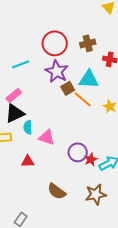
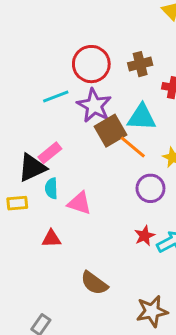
cyan line: (21, 64) -> (56, 97), moved
brown square: (68, 88) -> (111, 131), size x1.5
pink rectangle: (14, 95) -> (50, 153), moved
purple circle: (78, 152) -> (150, 188), moved
brown star: (96, 194) -> (152, 311), moved

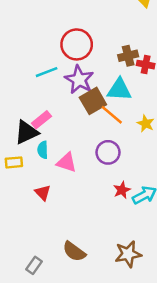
brown cross: (140, 64) -> (128, 56), moved
purple circle: (150, 188) -> (108, 152), moved
red triangle: (51, 239) -> (43, 193), turned 48
brown semicircle: (94, 283) -> (74, 252), moved

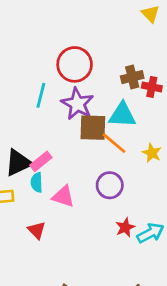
cyan line: (47, 72) -> (41, 95), turned -55
brown square: (93, 101) -> (93, 128), turned 32
pink rectangle: (41, 120) -> (41, 161), moved

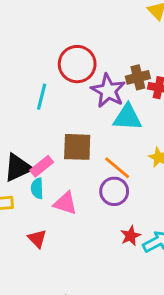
purple star: (77, 104) -> (108, 91), moved
brown square: (93, 128) -> (77, 147), moved
orange line: (114, 143) -> (117, 168), moved

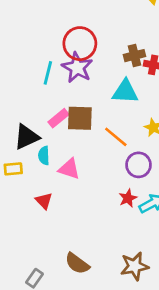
purple star: (108, 91) -> (77, 68), moved
pink rectangle: (42, 166) -> (59, 118), moved
purple circle: (114, 191) -> (139, 165), moved

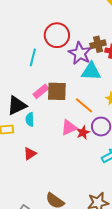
purple star: (77, 68) -> (80, 53), moved
pink triangle: (69, 169) -> (69, 127), moved, turned -42
red star: (128, 198) -> (83, 133), moved
red triangle: (44, 201) -> (30, 154), turned 40

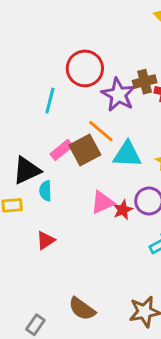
cyan triangle: (91, 71) -> (127, 154), moved
brown square: (57, 91) -> (85, 150), turned -30
orange line: (84, 105) -> (101, 131), moved

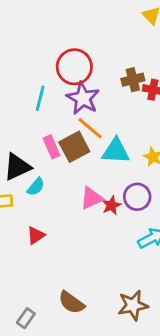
purple star: (118, 95) -> (83, 98), moved
pink rectangle: (62, 150) -> (51, 147), turned -75
cyan semicircle: (46, 191) -> (36, 187), turned -138

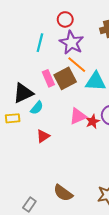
red circle: (74, 67) -> (65, 19), size x0.6
red triangle: (36, 235) -> (43, 136), moved

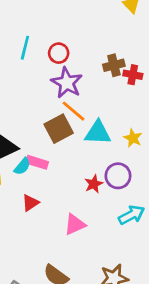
cyan line: (40, 43) -> (25, 48), moved
pink rectangle: (48, 78) -> (37, 162), moved, turned -49
pink triangle: (78, 116) -> (75, 224), moved

